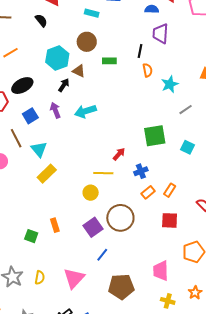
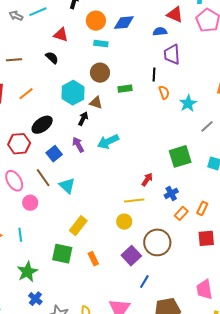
yellow rectangle: (47, 174) -> (78, 226), moved
green square: (31, 236) -> (62, 254), moved, size x1.5

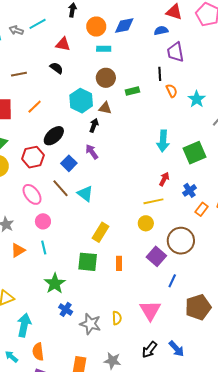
cyan arrow: (108, 142) -> (163, 141), moved, turned -55
pink circle: (30, 203) -> (43, 221), moved
orange rectangle: (93, 259) -> (119, 263), turned 32

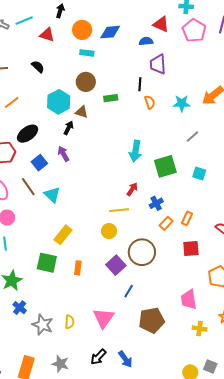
red triangle: (63, 44) -> (47, 35), moved
cyan star: (197, 99) -> (182, 103), moved, turned 30

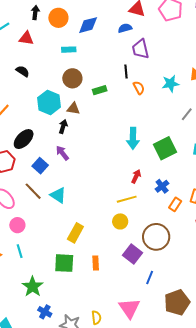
orange circle: (82, 30) -> (58, 18), moved

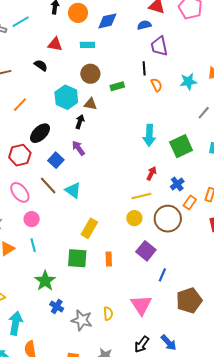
red triangle: (26, 38) -> (55, 44), moved
brown circle: (156, 237) -> (168, 219), moved

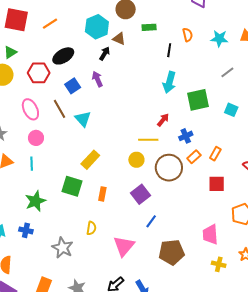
black line: (144, 68) -> (169, 50), moved
blue cross: (57, 306) -> (26, 230), moved, turned -32
yellow semicircle: (108, 314) -> (91, 228), moved

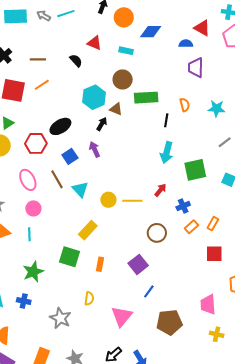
orange line: (50, 24) -> (42, 85), moved
green rectangle: (149, 27) -> (146, 98), size x1.6
yellow line: (148, 140) -> (132, 201), moved
yellow circle: (136, 160) -> (108, 200), moved
brown circle: (169, 168) -> (157, 233), moved, size x0.7

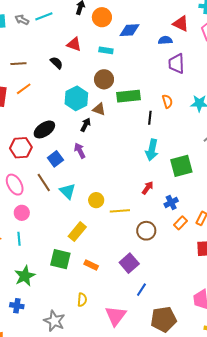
yellow line: (132, 201) -> (120, 211), moved
orange rectangle: (100, 264) -> (91, 265), turned -72

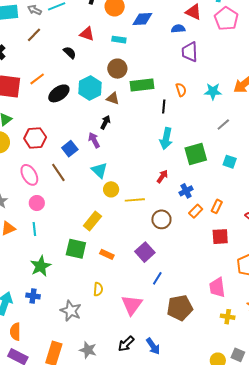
brown line: (18, 64) -> (34, 35), moved, turned -42
black arrow: (86, 125) -> (105, 122), moved
black ellipse: (44, 129) -> (59, 93), moved
cyan triangle: (67, 191) -> (99, 170), moved

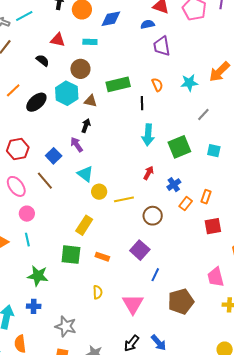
brown circle: (117, 69) -> (80, 69), moved
green star: (41, 266) -> (38, 276), turned -30
gray star: (71, 311) -> (66, 326), moved

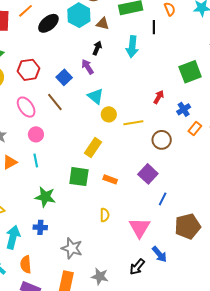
cyan arrow: (148, 135) -> (132, 47), moved
blue arrow: (159, 343) -> (159, 254), moved

